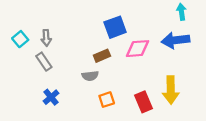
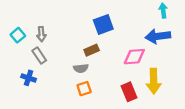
pink diamond: (138, 49) -> (134, 57), moved
blue cross: (51, 97) -> (29, 78), moved, turned -32
orange square: (107, 100) -> (84, 89), moved

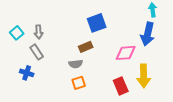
blue arrow: (158, 36) -> (148, 34), turned -70

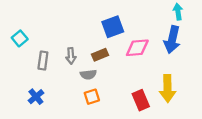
gray arrow: (39, 32) -> (71, 56), moved
gray rectangle: (37, 52) -> (43, 61), turned 42
pink diamond: (126, 53) -> (137, 48), moved
blue cross: (27, 73) -> (36, 97), moved, turned 32

